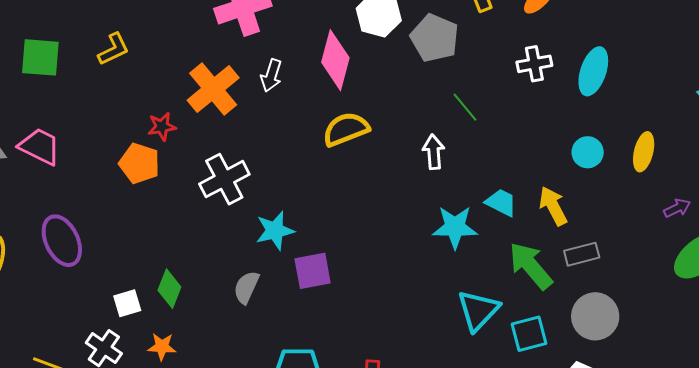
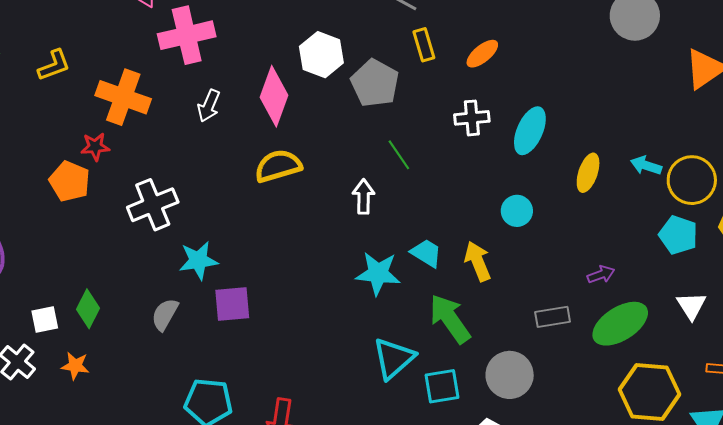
orange cross: (213, 89) -> (123, 97), moved, turned -36
yellow ellipse: (644, 152) -> (588, 173), moved
gray rectangle: (582, 254) -> (553, 317), moved

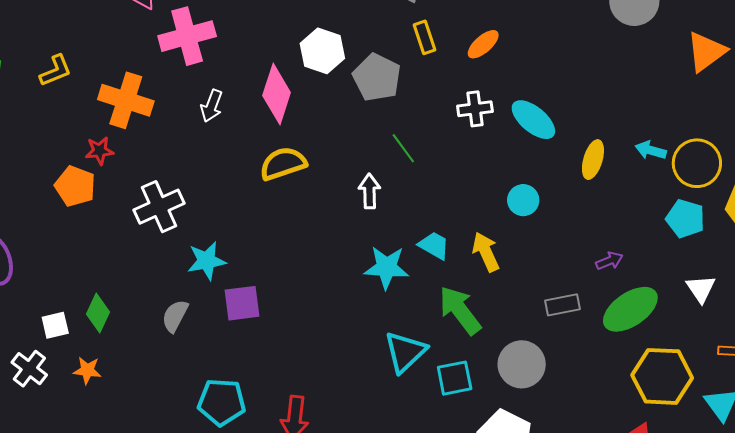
cyan ellipse: (530, 131) -> (533, 120), turned -72

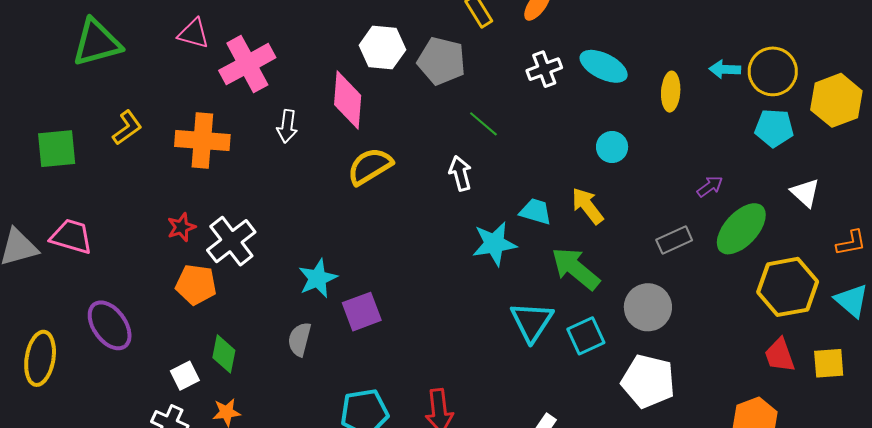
red star: (99, 151) -> (181, 227), moved
orange pentagon: (75, 186) -> (196, 285), moved
white cross: (159, 207) -> (231, 241), moved

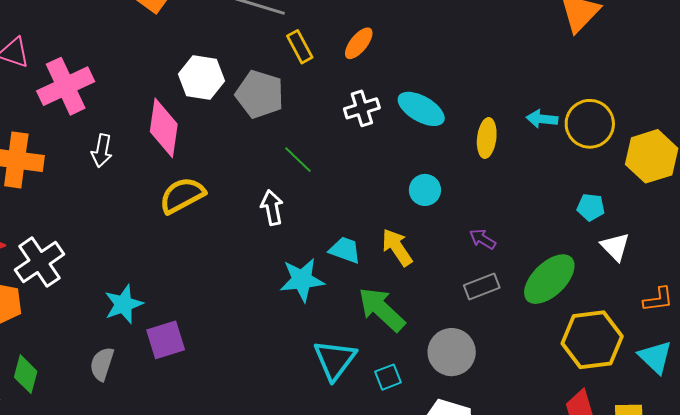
cyan pentagon: (774, 128) -> (591, 207), moved, size x0.7
purple arrow: (710, 186) -> (483, 239), moved, turned -116
cyan square: (586, 336) -> (388, 377), size x0.7

